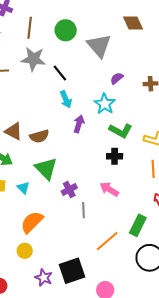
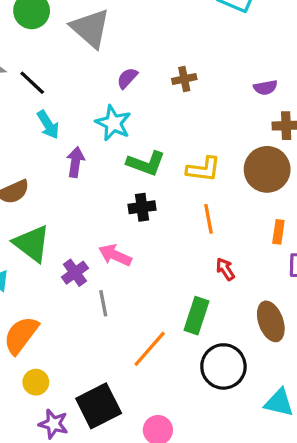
pink arrow: (109, 189) -> (115, 255), moved
yellow circle: (25, 251) -> (36, 382), moved

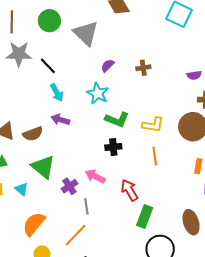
purple arrow: (75, 162) -> (60, 120), moved, turned -84
red arrow: (225, 269) -> (129, 190), moved, size x1.5
orange line: (150, 349) -> (75, 235), moved

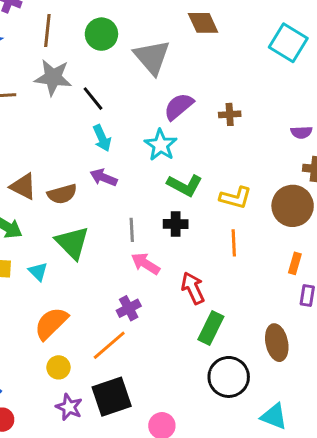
purple semicircle: (108, 66) -> (179, 106), size x1.5
purple cross: (69, 186) -> (129, 308), moved
gray line: (86, 206) -> (132, 230), moved

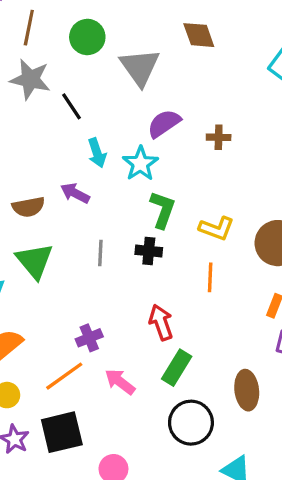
cyan arrow: (102, 138) -> (97, 153), moved
green L-shape: (185, 185) -> (163, 210), turned -104
pink arrow: (145, 264) -> (120, 382), moved

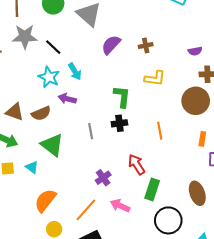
cyan star: (140, 164) -> (49, 77), moved
yellow L-shape: (217, 228) -> (155, 78), moved
purple cross: (89, 338) -> (103, 178), moved

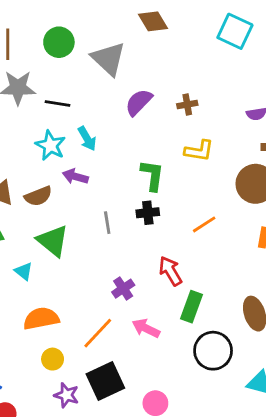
black line: (53, 47) -> (57, 104), turned -36
orange line: (160, 131) -> (204, 224), turned 66
orange semicircle: (45, 201) -> (41, 319), turned 40

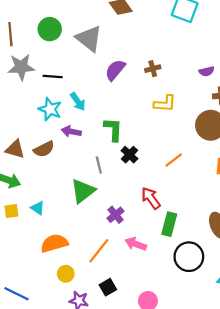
green L-shape: (152, 175) -> (113, 129), moved
black cross: (148, 213) -> (129, 155), turned -35
green triangle: (53, 241) -> (83, 191), moved, turned 48
black square: (105, 381) -> (108, 287), size x0.6

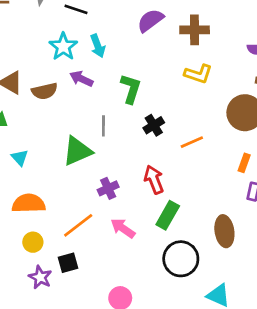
brown cross: (153, 69) -> (195, 30), size x1.5
black cross: (129, 155) -> (154, 125), moved
black square: (108, 287) -> (68, 263), moved

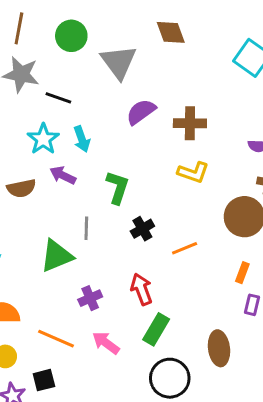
orange line: (78, 225) -> (56, 339), turned 60

